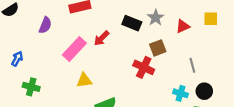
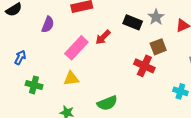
yellow triangle: (84, 80) -> (71, 79), moved

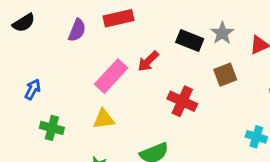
purple semicircle: (48, 25) -> (77, 30), moved
red cross: (144, 66) -> (182, 101), moved

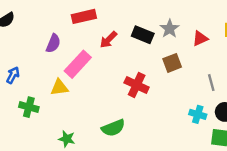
purple semicircle: (77, 30) -> (53, 43), moved
red arrow: (148, 61) -> (108, 40), moved
yellow triangle: (104, 119) -> (59, 87), moved

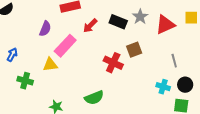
red triangle: (200, 38) -> (165, 25), size x1.5
brown square: (172, 63) -> (134, 50), moved

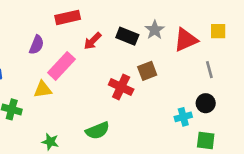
gray line: (174, 61) -> (209, 70), moved
black circle: (185, 85) -> (206, 103), moved
cyan cross: (163, 87) -> (183, 117), turned -32

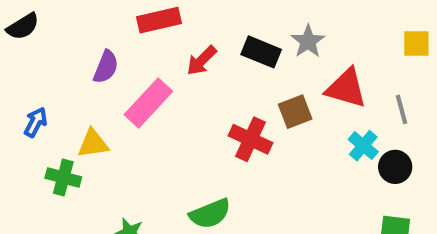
red triangle: (186, 40) -> (346, 88), moved, turned 40
yellow triangle: (43, 90) -> (93, 143), moved
cyan cross: (183, 117) -> (363, 146), moved, turned -35

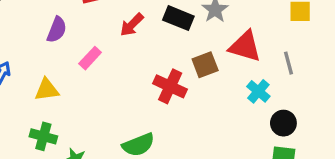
pink rectangle: (148, 103) -> (90, 58), size x0.6
black circle: (395, 167) -> (283, 123), moved
green cross: (63, 178) -> (43, 136), moved

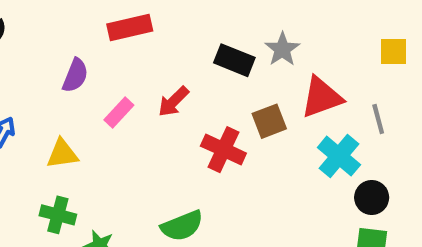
red arrow: (132, 25) -> (173, 102), moved
red triangle: (245, 46) -> (322, 97), turned -36
cyan cross: (258, 91) -> (339, 156), size x1.4

